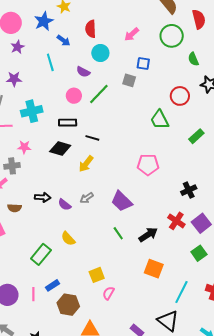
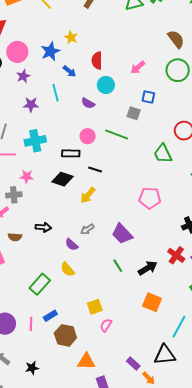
purple star: (14, 79) -> (31, 105), moved
green line: (99, 94) -> (117, 135), moved, turned 65
pink circle: (74, 96) -> (88, 136), moved
purple semicircle: (65, 205) -> (72, 245), moved
black triangle: (168, 321) -> (165, 355), turned -45

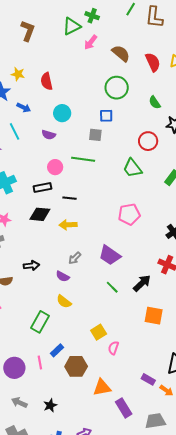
red semicircle: (97, 61) -> (47, 81), moved
pink arrow: (138, 67) -> (91, 42), moved
green circle: (178, 70) -> (117, 88), moved
yellow arrow: (88, 195) -> (68, 225), turned 60

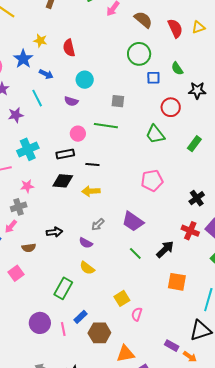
blue square: (106, 116) -> (153, 78), moved
purple circle: (14, 368) -> (40, 323), moved

